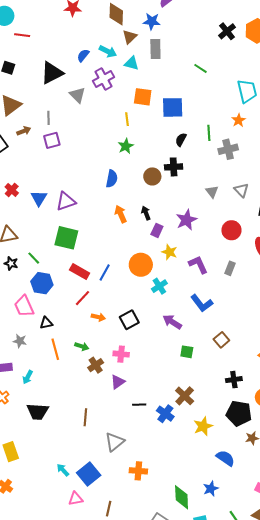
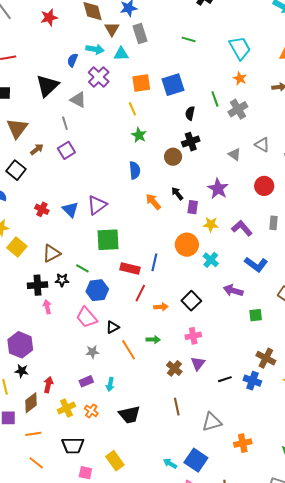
gray line: (49, 118) -> (65, 123), moved
brown cross: (96, 365) -> (174, 368), moved
gray triangle: (115, 442) -> (212, 422), turned 40

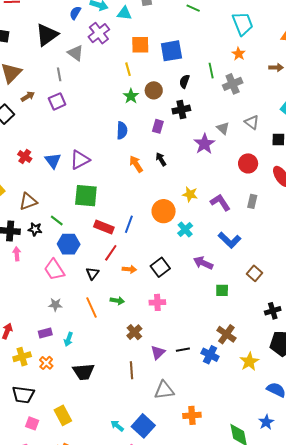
brown circle: (173, 157) -> (154, 90), moved
purple star: (218, 189) -> (204, 144), moved
purple rectangle: (193, 207) -> (158, 126), moved
black triangle: (113, 327) -> (92, 273), moved, turned -32
purple triangle: (198, 363) -> (158, 352), moved

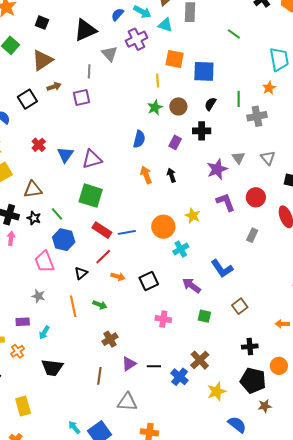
purple L-shape: (220, 202) -> (226, 202), moved
blue line: (129, 224) -> (127, 232), turned 48
pink cross: (157, 302) -> (163, 319), moved

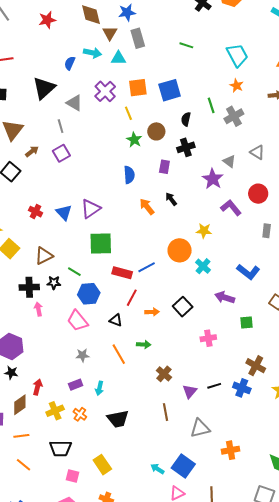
purple cross: (136, 39) -> (105, 91), moved
black triangle: (81, 273) -> (116, 320), turned -40

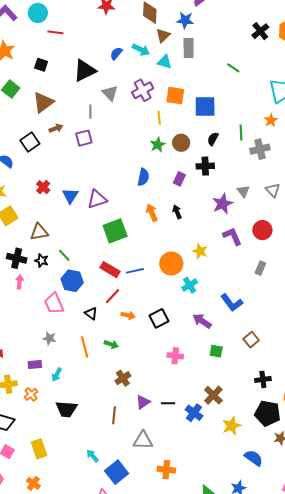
green square: (101, 244) -> (115, 231), moved, turned -35
cyan arrow: (157, 469) -> (92, 456), moved

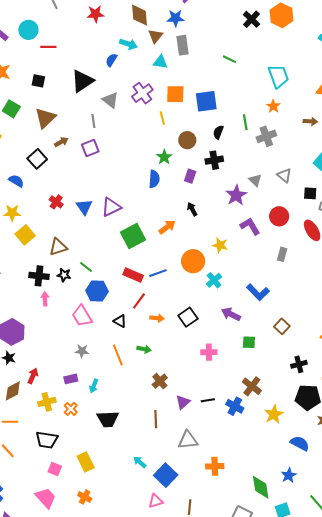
cyan arrow: (141, 50) -> (128, 44), moved
green star: (158, 145) -> (164, 157), moved
orange arrow: (152, 213) -> (167, 227), moved, turned 84

